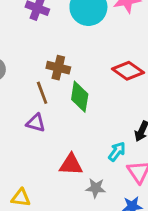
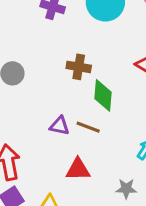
brown line: (42, 93) -> (88, 127), moved, turned -45
red triangle: (71, 165) -> (78, 169), moved

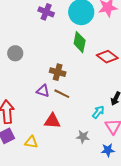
brown cross: (79, 67) -> (58, 72), moved
green diamond: (103, 95) -> (80, 42), moved

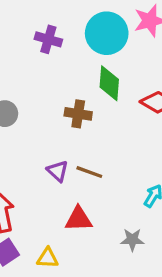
brown cross: (58, 72) -> (78, 114), moved
purple triangle: (43, 91) -> (58, 171), turned 32

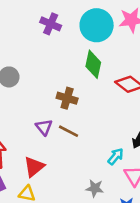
brown cross: (78, 114) -> (67, 98), moved
red triangle: (79, 219) -> (34, 167), moved, turned -45

